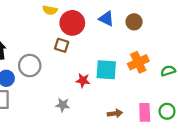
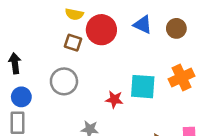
brown square: (62, 45) -> (73, 43), moved
gray circle: (30, 66) -> (64, 81), moved

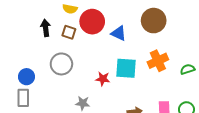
blue triangle: (143, 25) -> (119, 33), moved
brown circle: (176, 28) -> (154, 21), size x1.5
black arrow: (15, 63) -> (46, 28), moved

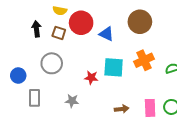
gray rectangle: (23, 98) -> (34, 98), moved

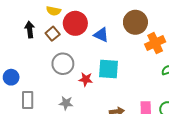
brown square: (59, 33) -> (53, 34), turned 32
orange cross: (144, 60) -> (155, 43), moved
gray circle: (52, 63) -> (63, 64), moved

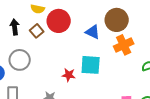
blue triangle: (101, 35) -> (93, 32), moved
orange cross: (155, 43) -> (124, 45), moved
gray circle: (63, 64) -> (20, 60), moved

